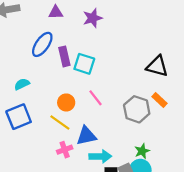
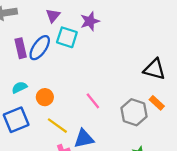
purple triangle: (56, 12) -> (53, 16), turned -48
purple rectangle: (64, 56) -> (21, 48), moved
cyan square: (84, 64) -> (67, 37), moved
orange circle: (66, 102) -> (45, 97), moved

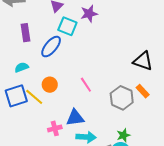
blue ellipse: (40, 48) -> (51, 47), moved
orange circle: (45, 97) -> (50, 85), moved
yellow line: (57, 126) -> (34, 97), moved

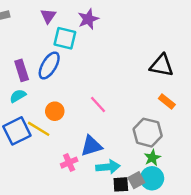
purple rectangle: (25, 33) -> (22, 70), moved
gray hexagon: (122, 98) -> (148, 133), moved

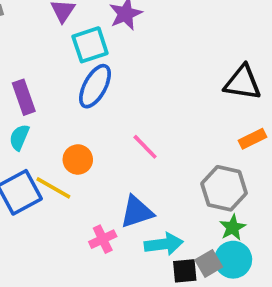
cyan square: (65, 38) -> (90, 45), turned -30
blue ellipse: (49, 66) -> (95, 86), moved
cyan semicircle: (18, 96) -> (19, 137), turned -35
orange rectangle: (167, 101) -> (253, 139), turned -63

